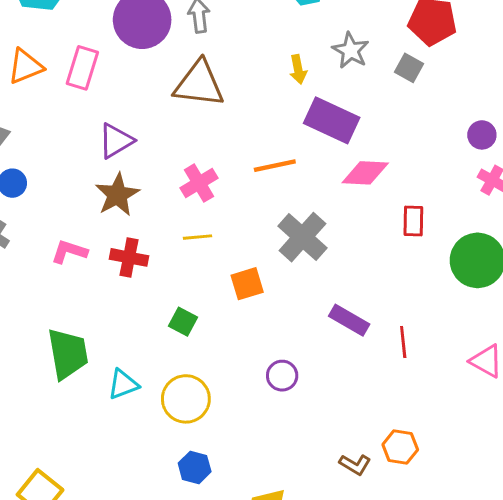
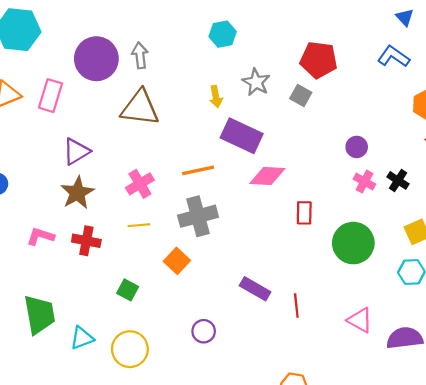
gray cross: (303, 237) -> (198, 216), moved, turned 33
orange square: (247, 284) -> (177, 261), turned -30

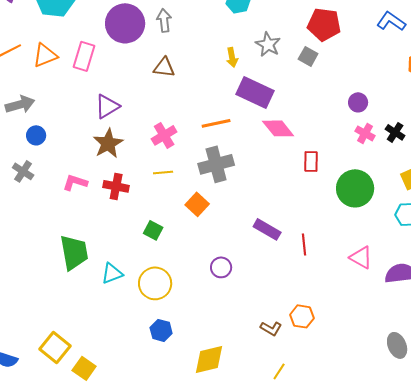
brown triangle: (140, 108) -> (164, 67), size x0.6
pink diamond: (267, 176) -> (278, 128), turned 48

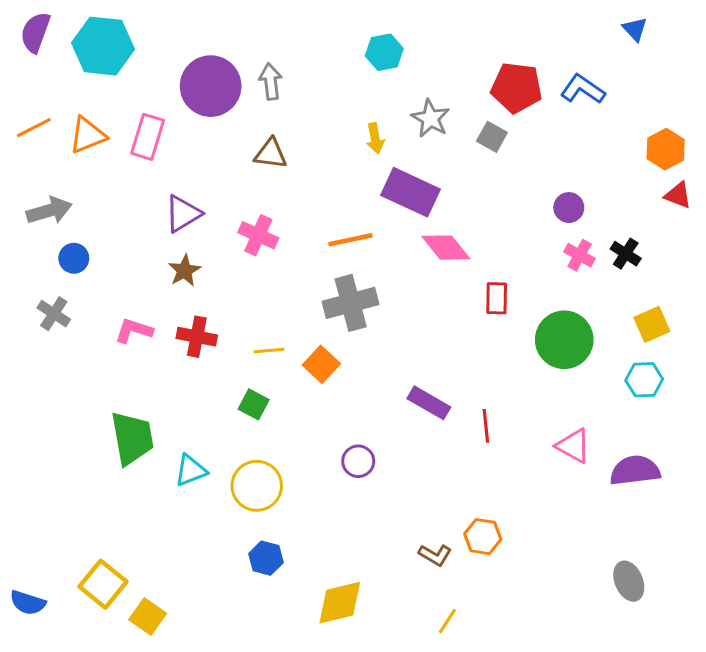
blue L-shape: (391, 21) -> (583, 89), moved
pink cross: (164, 135) -> (258, 235), moved, turned -35
brown star: (108, 143) -> (184, 271), size x0.7
yellow line: (163, 172) -> (269, 351), moved

